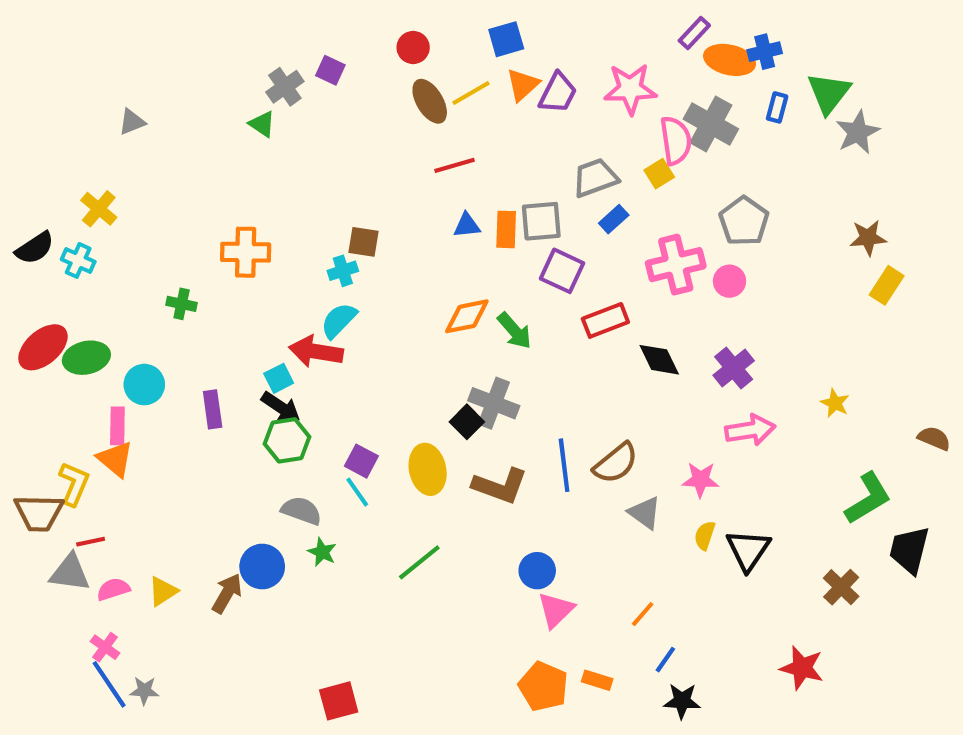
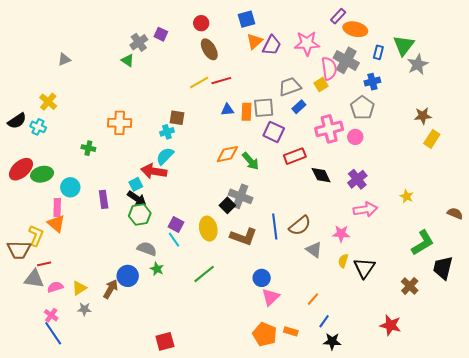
blue cross: (765, 52) -> (372, 82), moved
yellow line: (471, 93) -> (199, 83), moved
gray star: (144, 691) -> (84, 309), moved

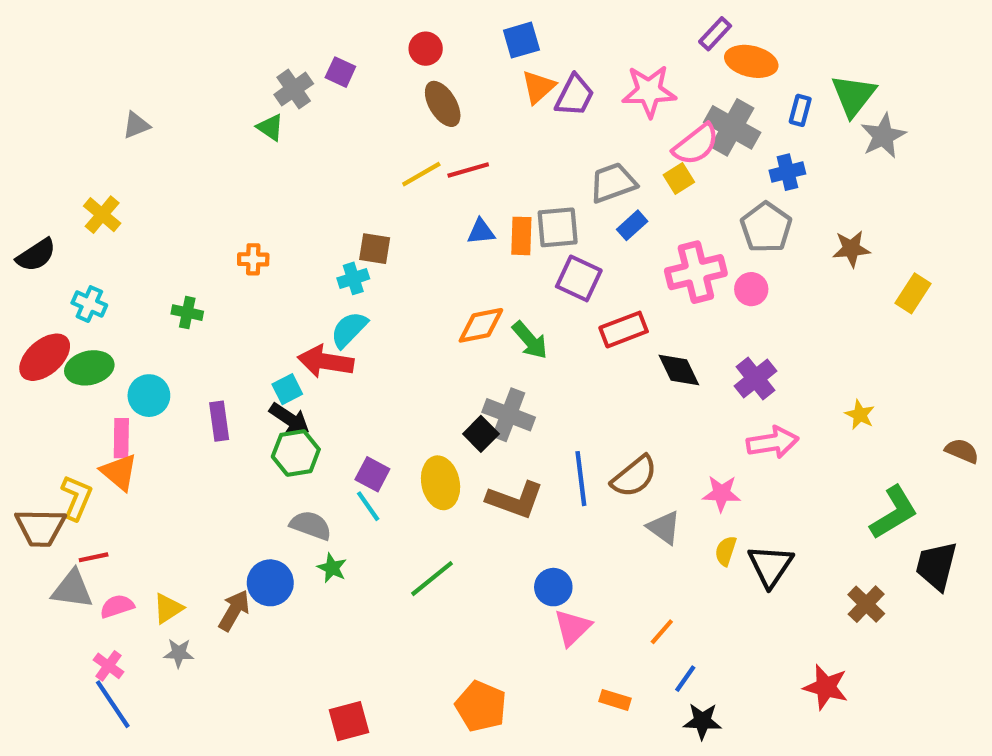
pink semicircle: (329, 68) -> (696, 144), turned 60
brown star: (423, 116) -> (851, 249), moved
orange cross: (120, 123) -> (253, 259), size x0.6
cyan cross: (38, 127) -> (89, 304), moved
orange pentagon: (265, 334) -> (481, 706), moved

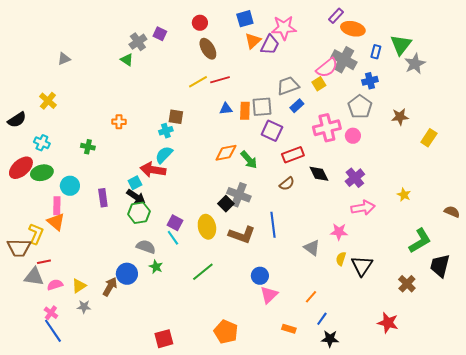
pink star: (649, 91) -> (284, 28), moved
brown semicircle: (634, 476) -> (287, 184), moved, size x0.7

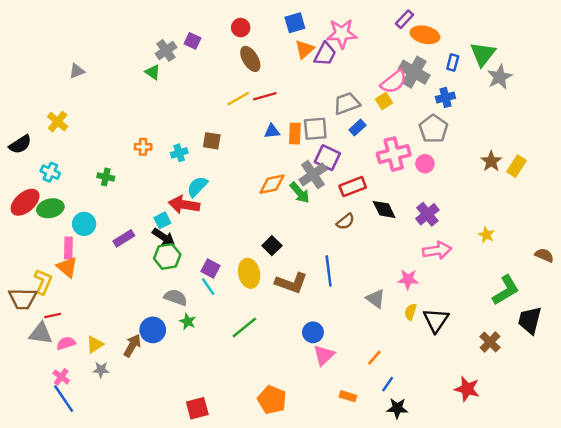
brown star: (400, 117) -> (491, 161), moved, turned -30
cyan cross: (166, 131) -> (179, 153), moved
gray cross: (239, 195) -> (313, 175), moved, turned 35
purple rectangle: (103, 198) -> (124, 238), turned 66

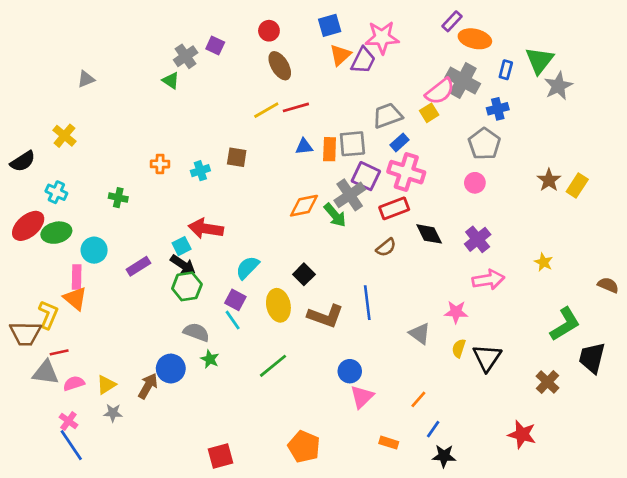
pink cross: (394, 154) -> (406, 172), moved, turned 32
cyan semicircle: (197, 187) -> (247, 268), moved

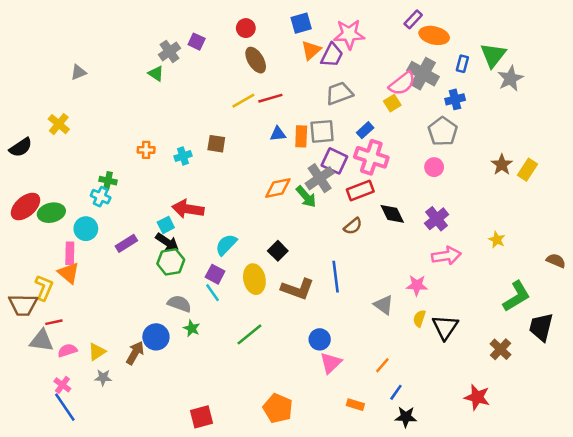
gray trapezoid: (387, 116) -> (339, 93), moved
cyan cross: (56, 192) -> (101, 197), moved

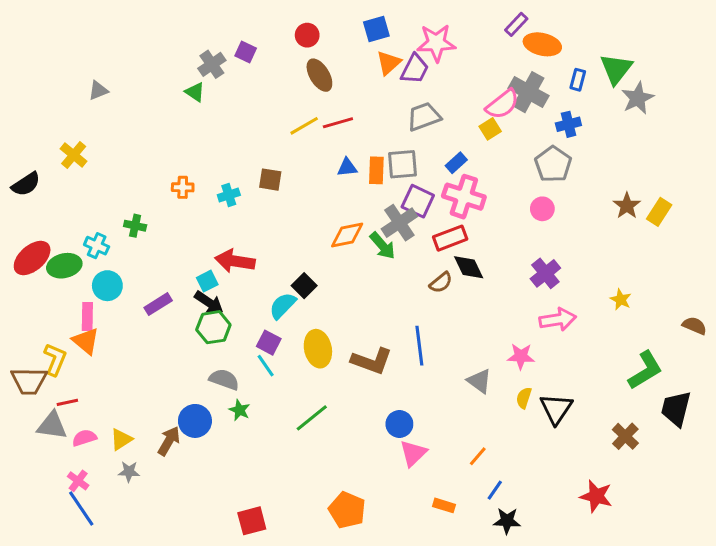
cyan cross: (101, 197) -> (97, 246), moved
black diamond: (392, 214) -> (469, 267), moved
black square: (278, 251) -> (304, 286), moved

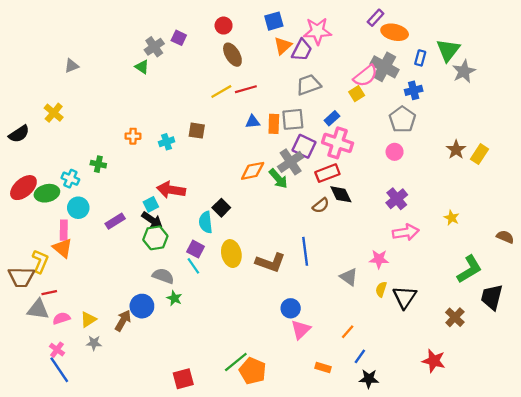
cyan semicircle: (283, 306) -> (206, 222), turned -50
green line: (312, 418) -> (236, 362), moved

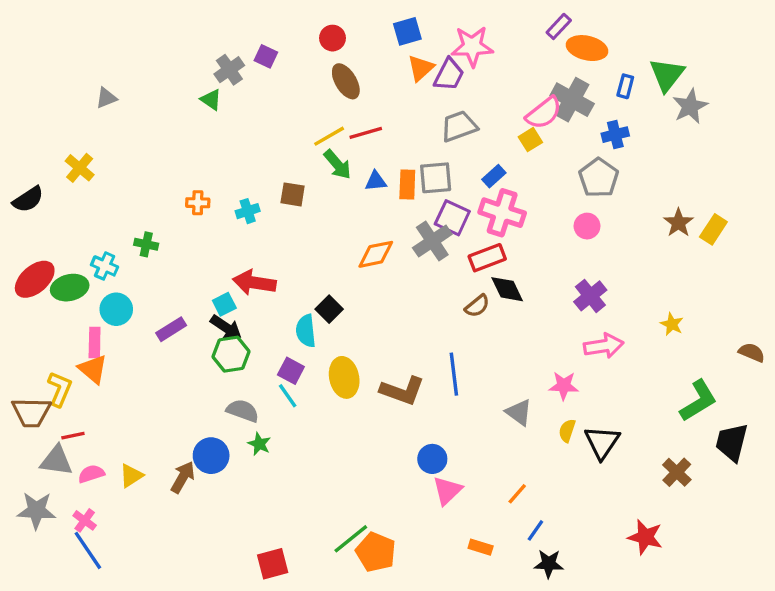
green arrow: (278, 179) -> (337, 164), moved
gray star: (94, 343) -> (36, 510), moved, size x1.6

